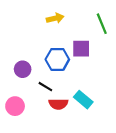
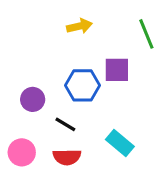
red semicircle: (58, 104) -> (67, 157), moved

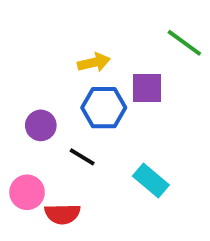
yellow arrow: (79, 26) -> (94, 62), moved
green line: (146, 34) -> (184, 43), turned -32
red semicircle: (67, 157) -> (62, 214), moved

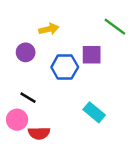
yellow arrow: (94, 62) -> (49, 29), moved
purple circle: (41, 125) -> (26, 52), moved
black line: (82, 157) -> (28, 98), moved

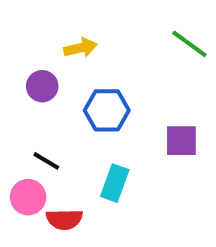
purple square: (92, 55) -> (181, 141), moved
cyan rectangle: (94, 112) -> (115, 183), moved, turned 70

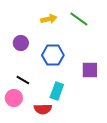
green line: (189, 44) -> (79, 19), moved
yellow arrow: (80, 48) -> (49, 19), moved
red semicircle: (64, 219) -> (43, 109), moved

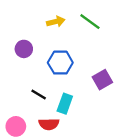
purple square: (90, 70) -> (102, 80), turned -30
black line: (23, 80) -> (39, 94), moved
pink circle: (14, 98) -> (16, 126), moved

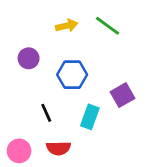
black line: (39, 94) -> (46, 113), turned 35
cyan rectangle: (65, 104) -> (90, 117), moved

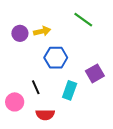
yellow arrow: (67, 26) -> (42, 31), moved
purple circle: (29, 58) -> (20, 33), moved
pink circle: (19, 151) -> (15, 102), moved

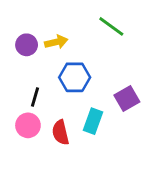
black line: (36, 87) -> (35, 97), moved, turned 40
pink circle: (15, 102) -> (28, 125), moved
red semicircle: (45, 115) -> (60, 132), moved, turned 78

